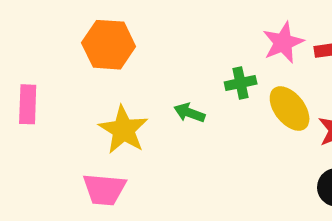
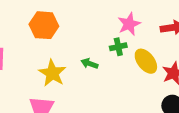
pink star: (283, 43) -> (129, 24), moved

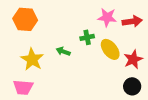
pink star: (129, 24) -> (107, 17), moved, turned 30

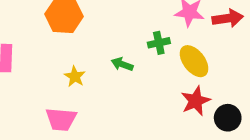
yellow star: (32, 59) -> (75, 76), size x0.6
red star: (133, 59) -> (196, 101), moved

